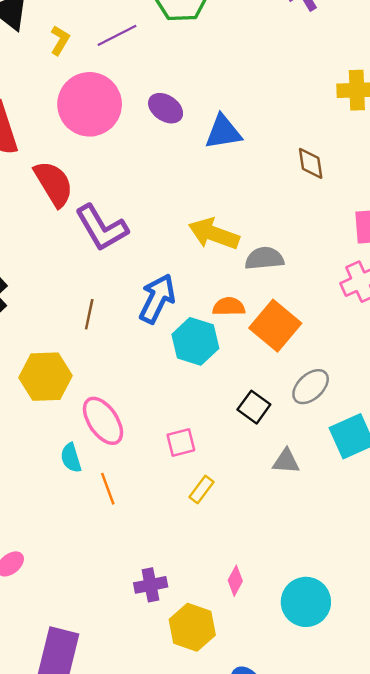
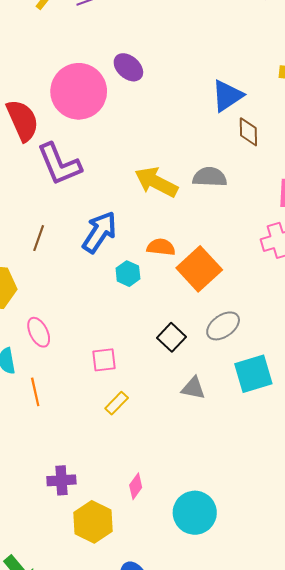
pink circle: (90, 104) -> (79, 91), moved
blue triangle: (223, 132) -> (227, 96), moved, turned -32
gray semicircle: (264, 258) -> (210, 177), moved
cyan hexagon: (195, 341) -> (128, 274), size x0.6
pink ellipse: (103, 421) -> (39, 332), size x0.7

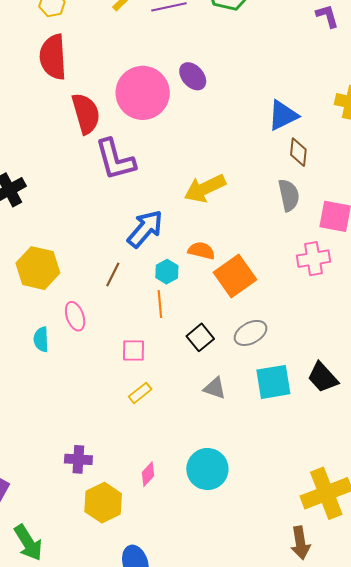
gray semicircle: (210, 177) -> (289, 195), moved, turned 68
yellow arrow: (156, 182) -> (205, 188), turned -60
brown line: (39, 238) -> (113, 274), moved
orange line: (35, 392) -> (160, 304), moved
cyan circle: (195, 513) -> (207, 469), moved

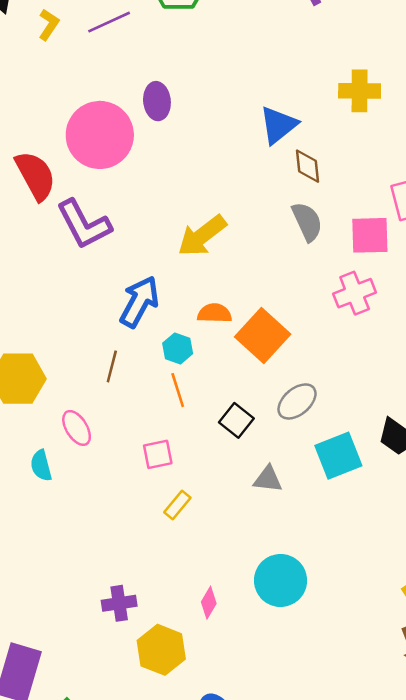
purple ellipse: (193, 76) -> (157, 101), turned 48

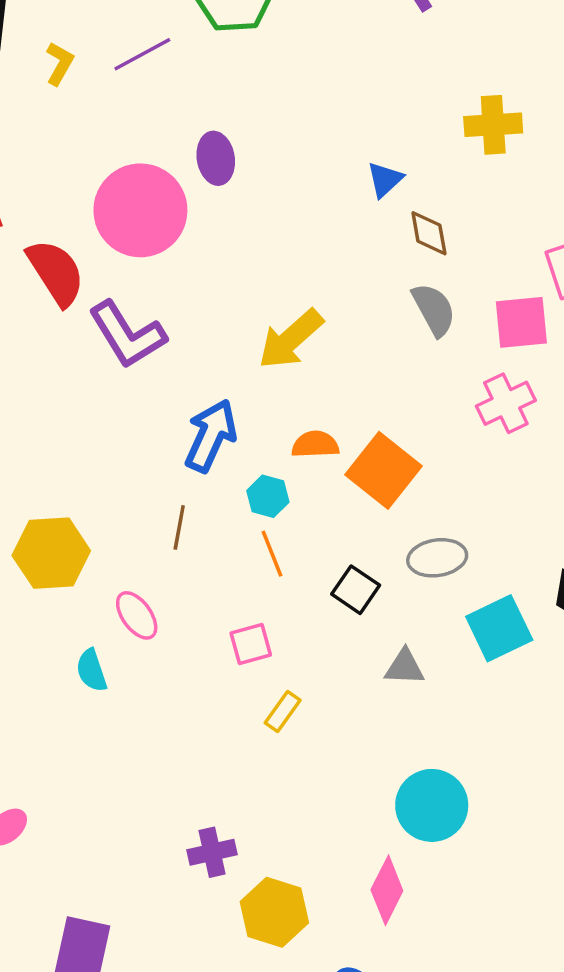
blue triangle: (278, 125) -> (385, 179), size x0.7
gray ellipse: (297, 401) -> (437, 558), turned 36
pink diamond: (209, 603) -> (387, 890), moved, size x1.5

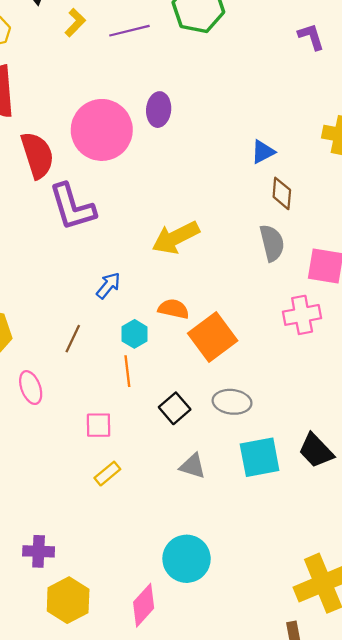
blue arrow: (211, 436) -> (108, 286), size x0.6

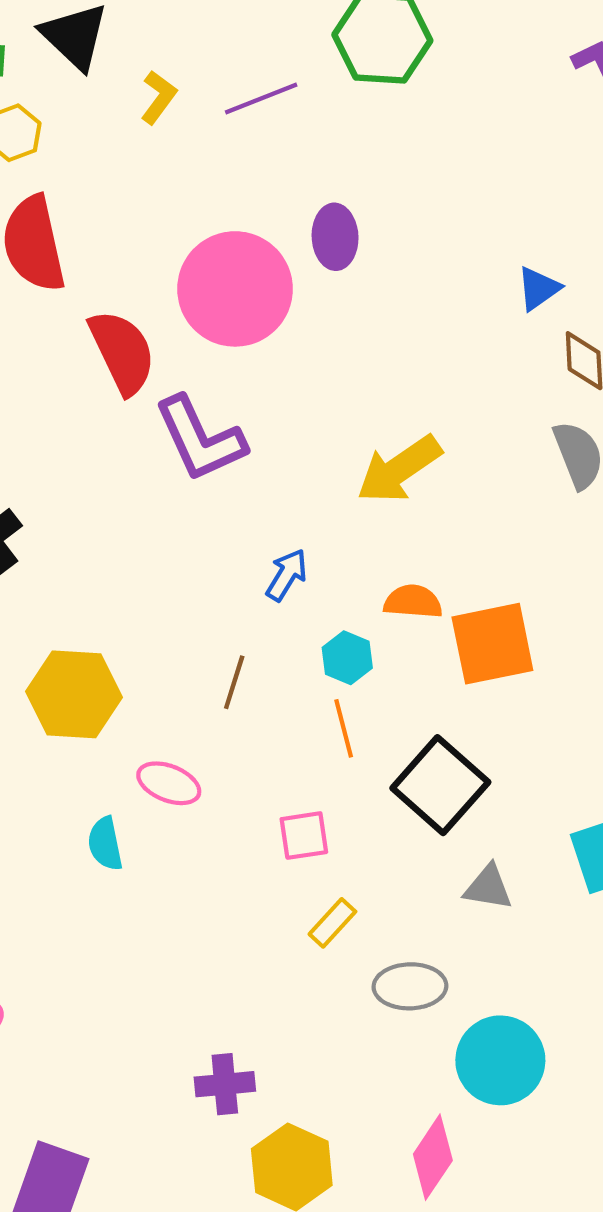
orange square: (213, 337) -> (492, 644), turned 33
pink ellipse: (31, 388) -> (169, 783), turned -40
gray ellipse: (232, 402) -> (410, 986), moved
black square: (175, 408) -> (440, 785), size x1.6

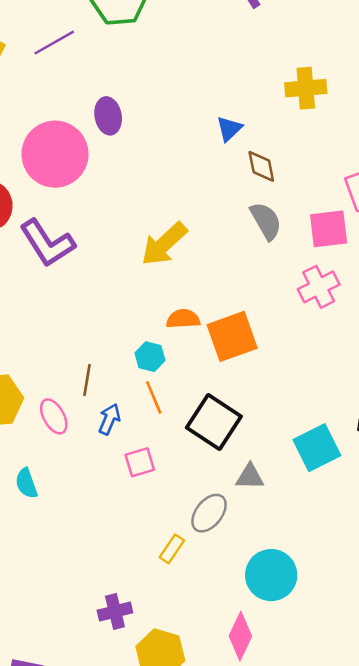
blue arrow: (287, 575) -> (109, 419), moved
pink ellipse: (169, 783) -> (54, 416), moved, turned 48
yellow rectangle: (332, 923) -> (172, 549), moved
gray ellipse: (410, 986) -> (209, 513), moved, turned -42

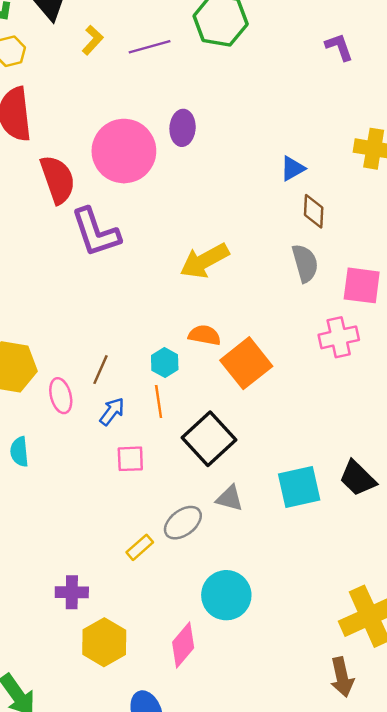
orange square: (232, 336) -> (246, 363), turned -33

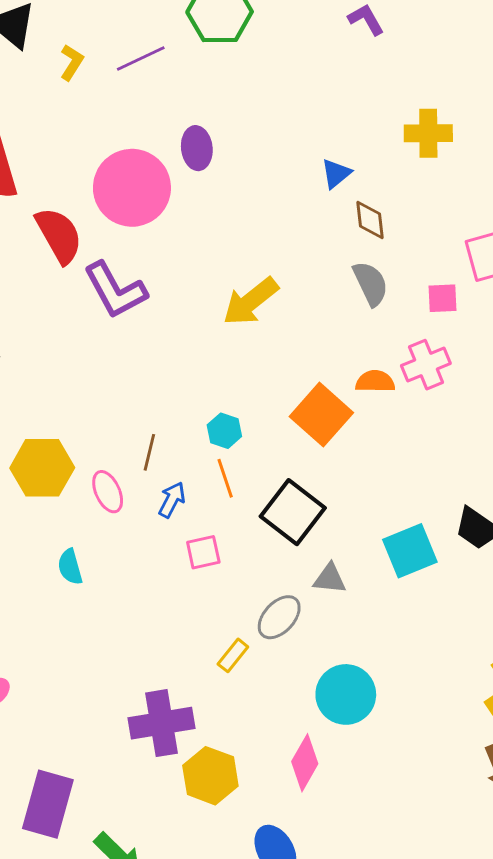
pink square: (362, 285) -> (442, 298), size x0.7
orange semicircle: (205, 335) -> (375, 381), moved
purple cross: (72, 592) -> (162, 723), size x1.6

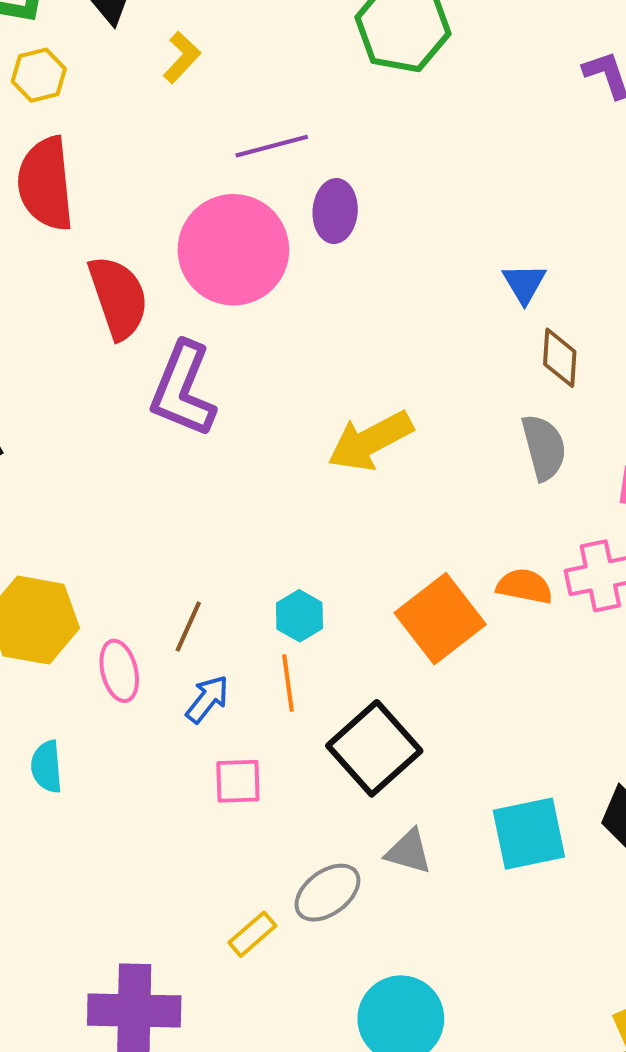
purple line: (141, 58) -> (272, 146), moved
blue triangle: (336, 174) -> (524, 283), turned -32
purple L-shape: (115, 290) -> (183, 389), turned 40

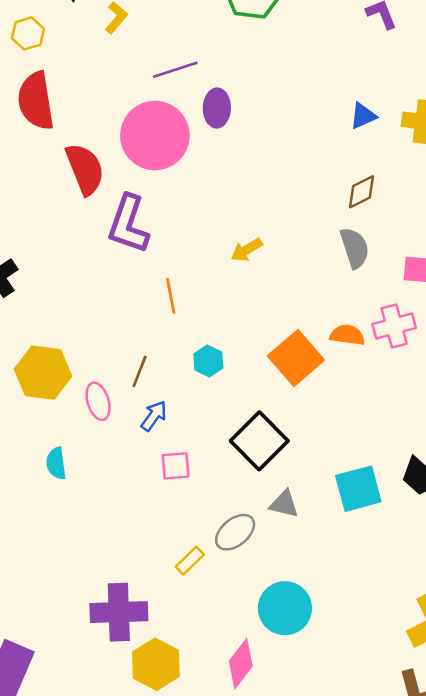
blue triangle: (524, 283) -> (363, 116), moved, turned 40
brown diamond: (560, 358) -> (362, 192), turned 63
yellow arrow: (370, 441) -> (246, 250), size x0.6
orange line: (288, 683) -> (171, 296), moved

